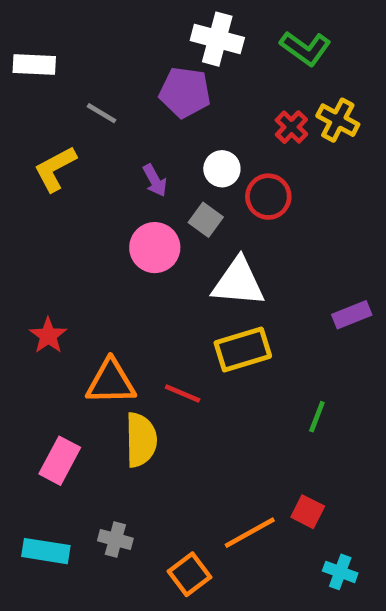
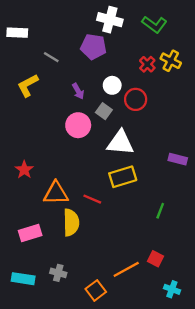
purple rectangle: (352, 315) -> (178, 159), turned 36
pink rectangle: (60, 461) -> (30, 233), turned 45

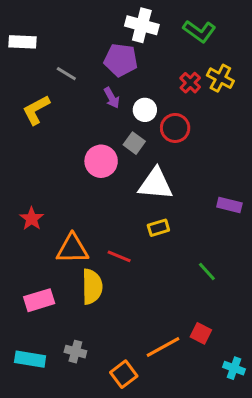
purple arrow: (78, 91) -> (112, 98), moved
yellow rectangle: (123, 177) -> (158, 228), size x0.6
green line: (160, 211) -> (207, 271), turned -63
cyan cross: (172, 289) -> (234, 368), moved

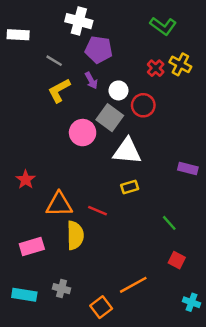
white cross: (142, 25) -> (79, 21), moved
yellow L-shape: (36, 110) -> (59, 90), moved
gray square: (134, 143) -> (110, 118), size x1.5
red square: (201, 333) -> (177, 260), moved

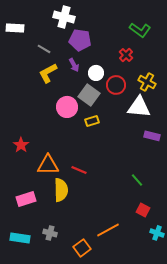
green L-shape: (163, 26) -> (140, 30), moved
yellow cross: (180, 64) -> (147, 82), moved
white triangle: (127, 151) -> (139, 107), moved
yellow rectangle: (130, 187) -> (92, 121), moved
cyan cross: (192, 302) -> (157, 233), moved

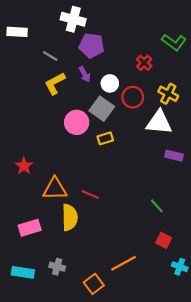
green L-shape: (140, 30) -> (174, 42), moved

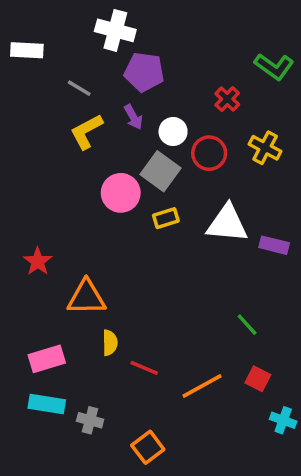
white triangle: (159, 122) -> (227, 224), moved
red line: (90, 195) -> (144, 368), moved
yellow semicircle: (70, 217) -> (110, 343), size x0.6
orange line: (124, 263) -> (202, 386), moved
cyan rectangle: (23, 272) -> (47, 404), moved

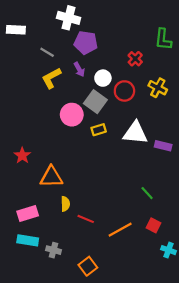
green L-shape: (274, 67) -> (163, 39), turned 60

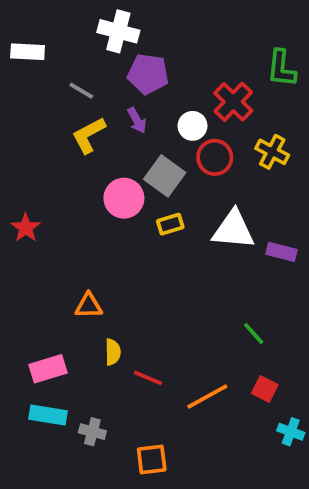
red cross: (135, 59) -> (233, 102), size x1.5
white circle: (103, 78) -> (192, 126), moved
red star: (22, 155) -> (26, 228), moved
orange triangle: (51, 177) -> (89, 306), size x0.7
orange square: (88, 266) -> (152, 459), turned 30

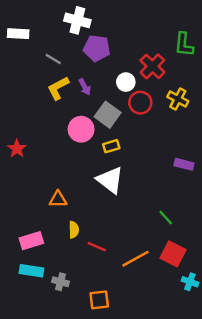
purple arrow: (137, 120) -> (85, 87), moved
white triangle: (233, 230) -> (110, 180), moved, turned 32
red square: (265, 389) -> (173, 254), size x1.5

